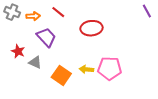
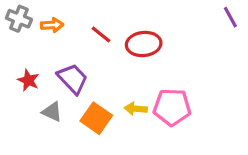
red line: (58, 12) -> (101, 35), moved
purple trapezoid: (46, 37) -> (73, 79), moved
gray triangle: (35, 62) -> (52, 112), moved

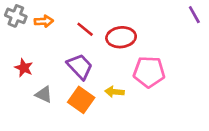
purple trapezoid: (73, 79) -> (80, 67), moved
pink pentagon: (172, 107) -> (149, 72), moved

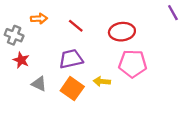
gray cross: (16, 16) -> (14, 35), moved
red ellipse: (121, 37) -> (122, 32), moved
purple trapezoid: (80, 67) -> (71, 59), turned -60

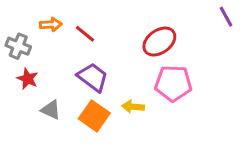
red line: (76, 26) -> (85, 34), moved
red ellipse: (122, 32) -> (159, 42), turned -30
purple trapezoid: (71, 59) -> (93, 77), turned 50

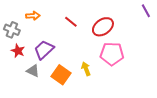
red line: (85, 34) -> (71, 22), moved
purple trapezoid: (93, 77) -> (44, 50), moved, turned -80
yellow arrow: (133, 107) -> (86, 69), turned 64

